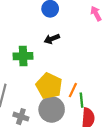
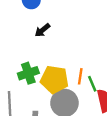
green cross: (23, 56) -> (28, 73), moved

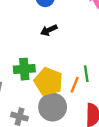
green line: (92, 84) -> (86, 74), moved

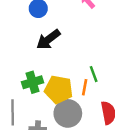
black arrow: (49, 30) -> (48, 39), size x1.5

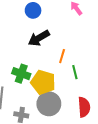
green cross: (33, 82) -> (21, 74), turned 30
orange line: (85, 87) -> (62, 56), moved

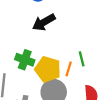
orange line: (62, 56) -> (69, 69), moved

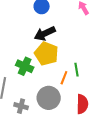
yellow pentagon: (48, 69) -> (46, 54), moved

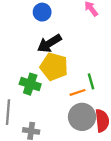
orange line: (64, 78) -> (77, 92), turned 56
gray circle: (49, 98) -> (82, 117), moved

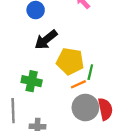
yellow pentagon: (54, 67) -> (70, 61), moved
green line: (91, 81) -> (90, 72), turned 35

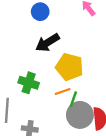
green line: (90, 72) -> (73, 99), moved
orange line: (78, 84) -> (63, 92), moved

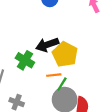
black arrow: (47, 43) -> (47, 45), moved

